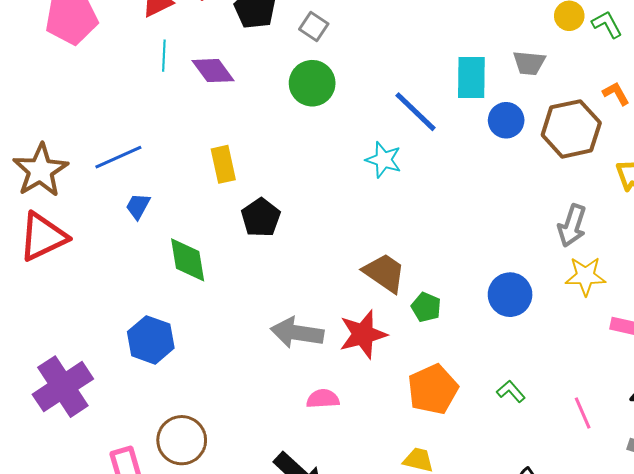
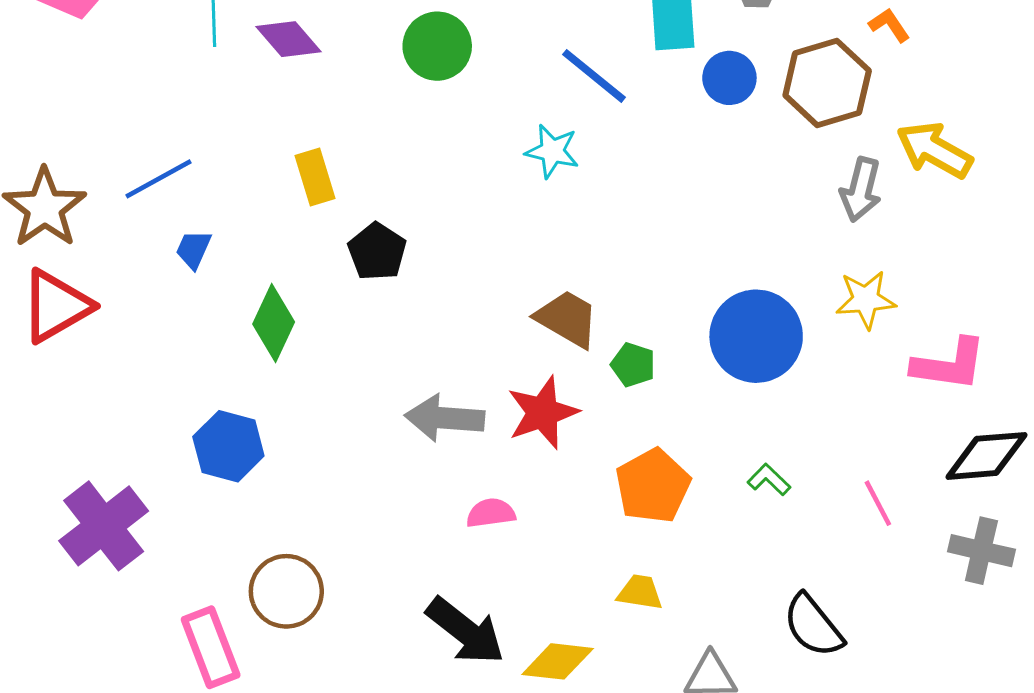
gray arrow: (572, 226) -> (861, 190), moved
green diamond: (188, 260) -> (274, 323), turned 39
blue circle: (510, 295) -> (756, 336), size x1.4

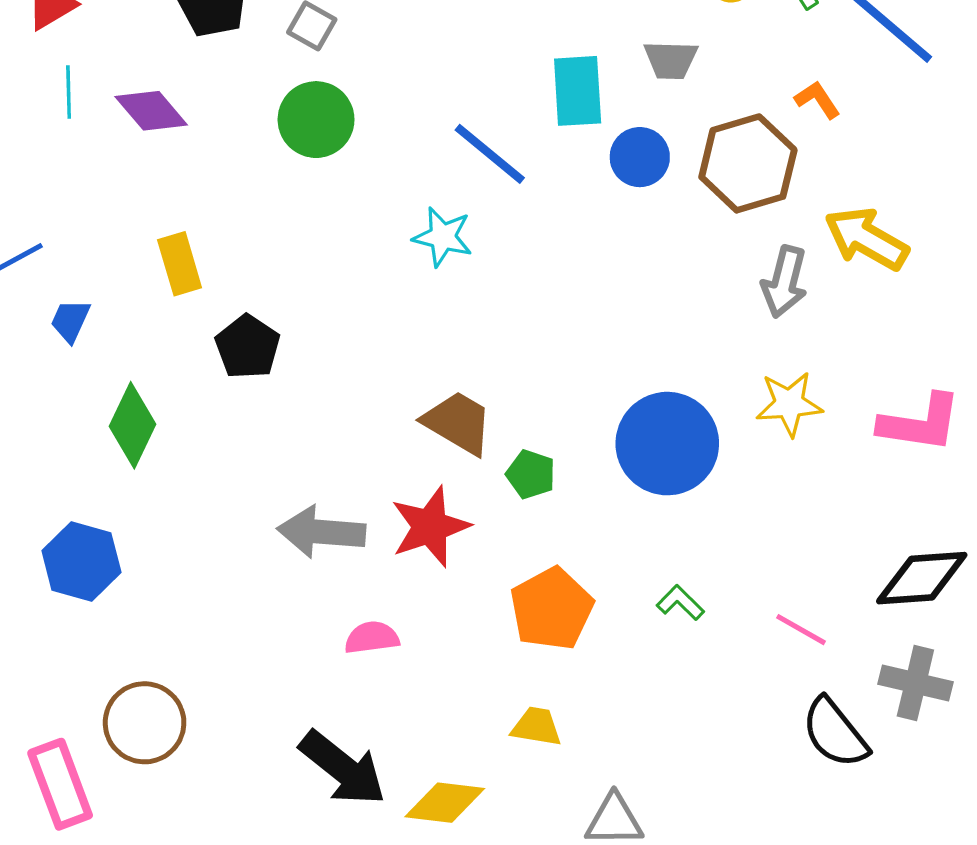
blue trapezoid: (194, 249) -> (70, 321), moved
pink L-shape: (949, 364) -> (920, 423), moved
pink line: (878, 503) -> (801, 630), turned -33
black semicircle: (813, 626) -> (835, 733), moved

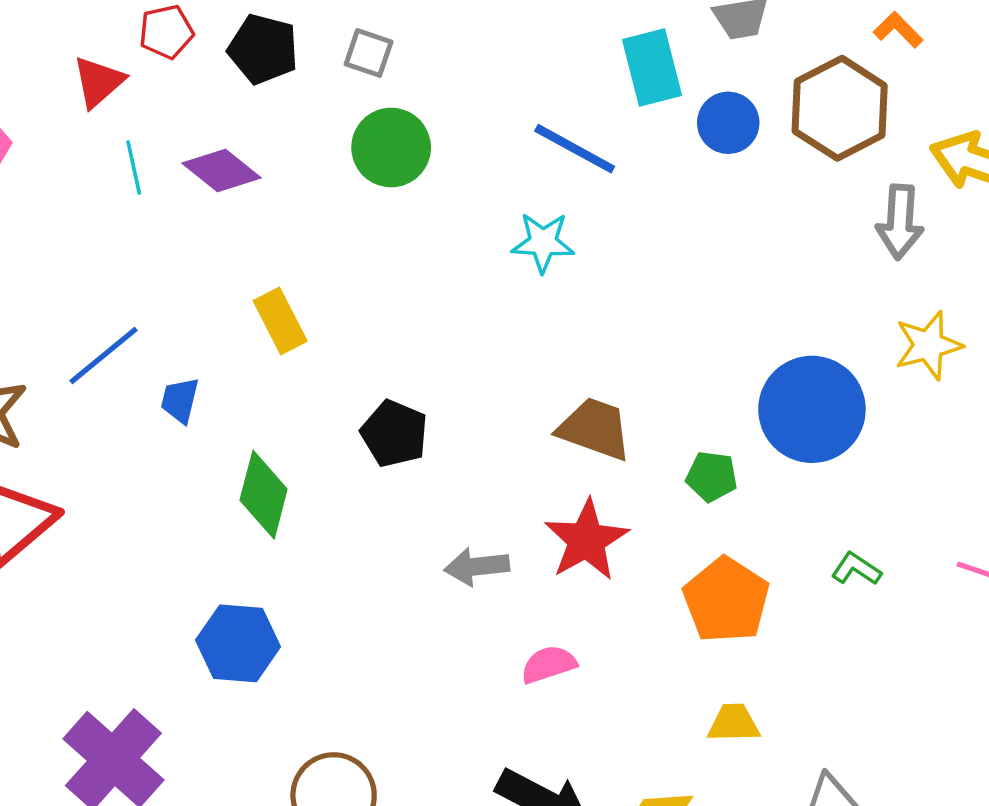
black pentagon: (248, 347) -> (394, 434), moved
green pentagon: (531, 474) -> (712, 476), moved
gray arrow: (321, 532) -> (477, 567), size x0.7

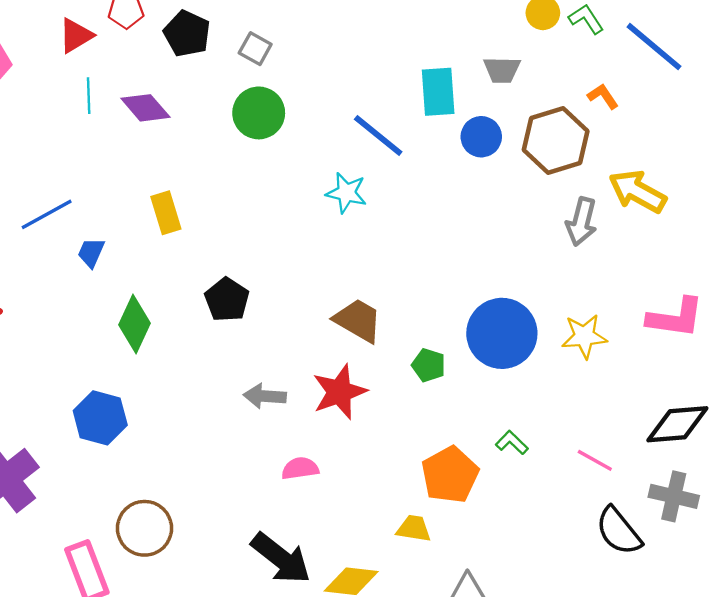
yellow star: (928, 345) -> (584, 336), moved
orange pentagon: (726, 600) -> (450, 475), moved

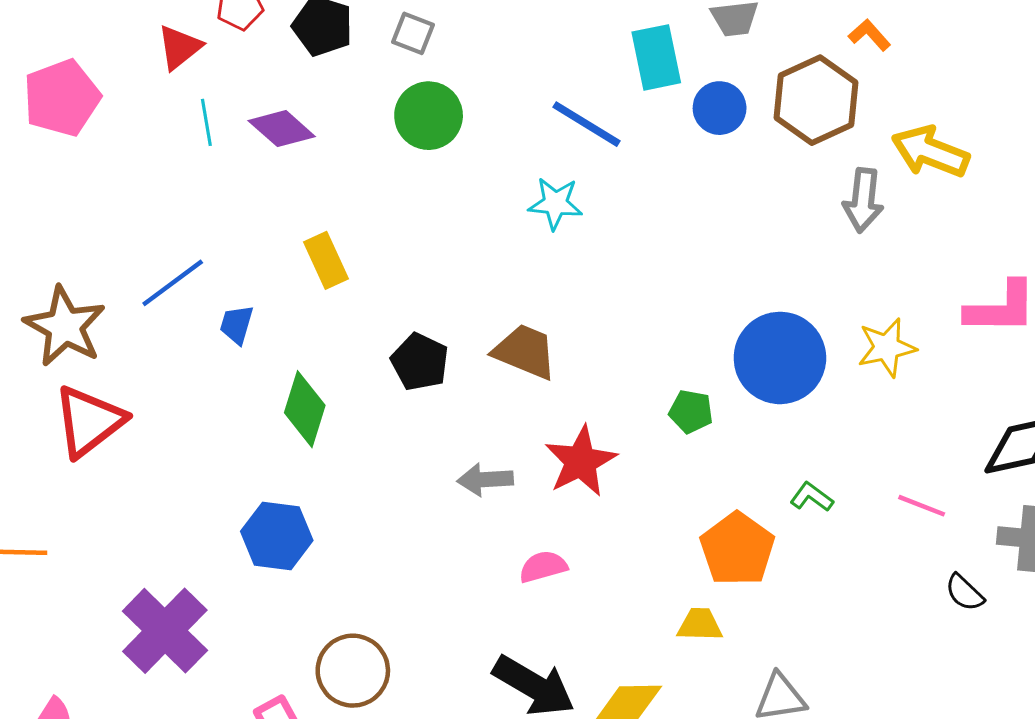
brown trapezoid: (358, 320) -> (525, 352), moved
black semicircle: (619, 531) -> (965, 593), size x0.6

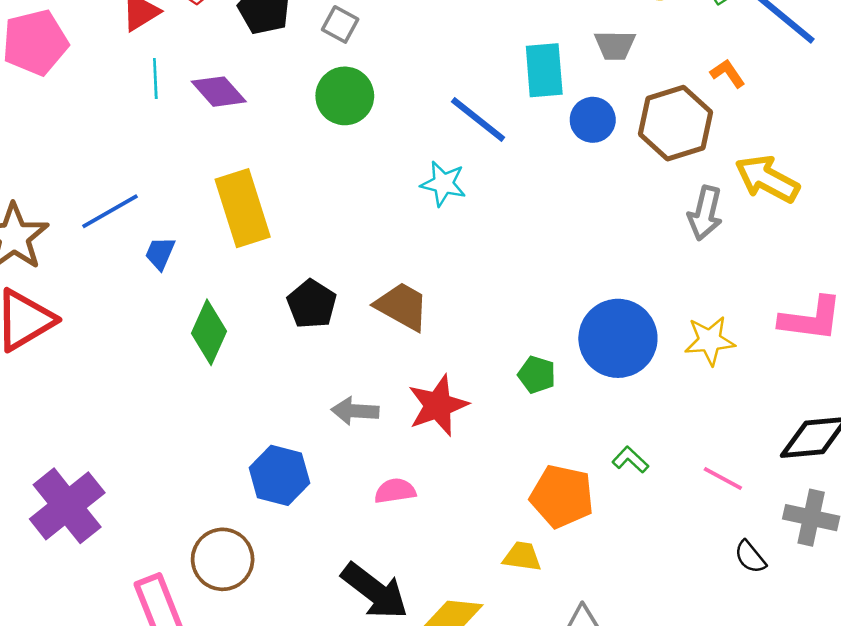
yellow rectangle: (326, 260) -> (243, 208), size x1.6
blue hexagon: (277, 536) -> (279, 475), moved
orange pentagon: (737, 549) -> (562, 496), turned -30

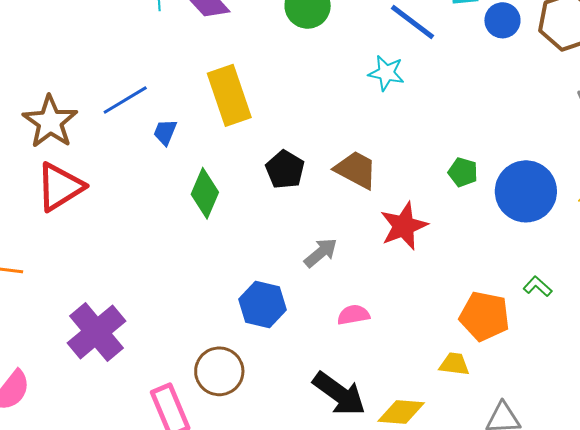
green pentagon: (537, 375) -> (463, 172), moved
red star: (438, 405) -> (404, 226), moved
gray arrow: (355, 411) -> (321, 253), turned 138

